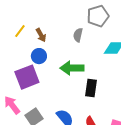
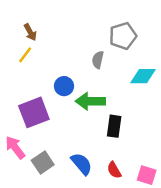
brown arrow: (41, 35) -> (30, 32), moved
blue circle: (39, 56) -> (64, 86), moved

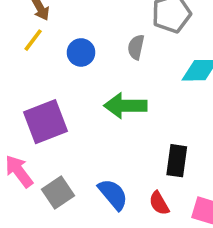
blue circle: (64, 86) -> (81, 52), moved
black rectangle: (114, 126) -> (177, 161), moved

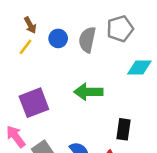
gray semicircle: (136, 47) -> (87, 40), moved, size x1.5
blue circle: (81, 52) -> (58, 38), moved

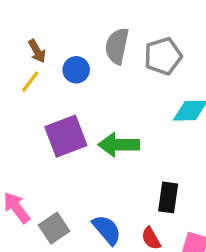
gray semicircle: (87, 40) -> (117, 46), moved
purple square: (34, 103) -> (66, 136), moved

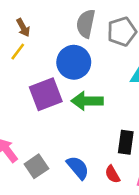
blue circle: (76, 70) -> (74, 62), moved, size x1.6

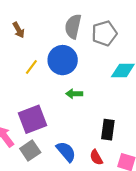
yellow line: (18, 52) -> (31, 67), moved
purple square: (46, 94) -> (32, 119), moved
green arrow: (87, 101) -> (74, 94), size x0.6

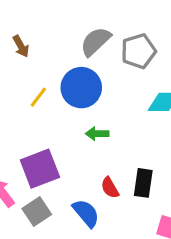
gray semicircle: (73, 26) -> (96, 42), turned 35
red semicircle: (96, 157) -> (110, 188), moved

